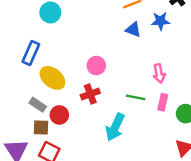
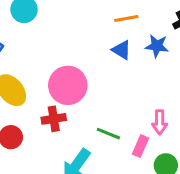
pink circle: (96, 66) -> (68, 85), size x1.6
pink arrow: (159, 73) -> (160, 122), moved

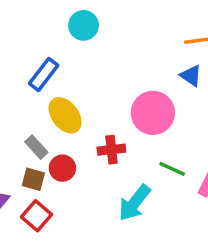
pink circle: (68, 85) -> (153, 113), moved

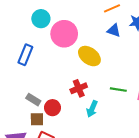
pink circle: (153, 113) -> (64, 34), moved
yellow ellipse: (65, 115) -> (89, 56), moved
cyan arrow: (135, 203) -> (92, 109), moved, size x0.7

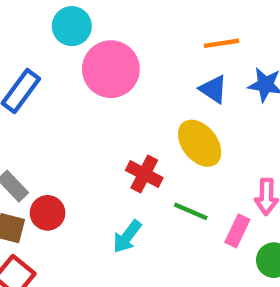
yellow ellipse: (89, 56) -> (200, 143), moved
red cross: (79, 88) -> (144, 174), moved, turned 35

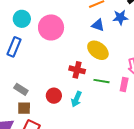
cyan circle: (72, 26) -> (22, 19), moved
red circle: (48, 213) -> (54, 96), moved

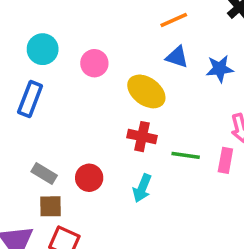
blue star: (120, 17) -> (220, 69), moved
pink circle: (51, 27) -> (94, 63), size x0.6
yellow ellipse: (98, 50) -> (146, 91), moved
red circle: (54, 96) -> (89, 178), moved

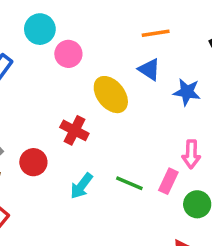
cyan circle: (43, 49) -> (40, 29), moved
red cross: (142, 137) -> (74, 130), moved
green line: (186, 155) -> (129, 183), moved

